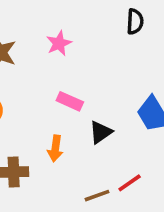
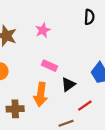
orange arrow: (55, 148) -> (41, 94), size x1.5
red line: (130, 183) -> (85, 106), moved

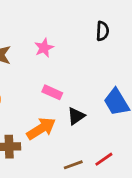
orange arrow: (41, 94) -> (41, 129), turned -130
red line: (85, 106) -> (104, 159), moved

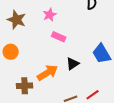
pink rectangle: (52, 92) -> (59, 37), moved

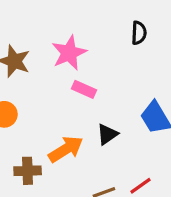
pink star: (50, 15) -> (69, 53), size x1.5

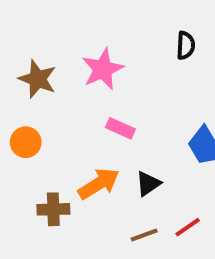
pink rectangle: (84, 89) -> (120, 128), moved
black triangle: (107, 134) -> (148, 184), moved

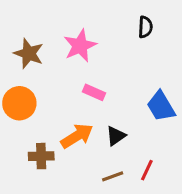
orange circle: (26, 142) -> (19, 103), size x1.4
red line: (188, 227) -> (147, 170), turned -30

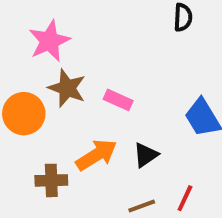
pink star: (80, 46) -> (49, 41), moved
brown star: (29, 53) -> (67, 88), moved

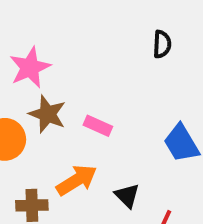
black triangle: (146, 155) -> (127, 196), moved, turned -40

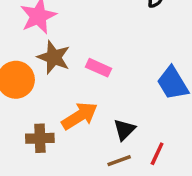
black triangle: (127, 196) -> (124, 130), turned 30

